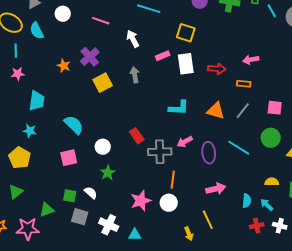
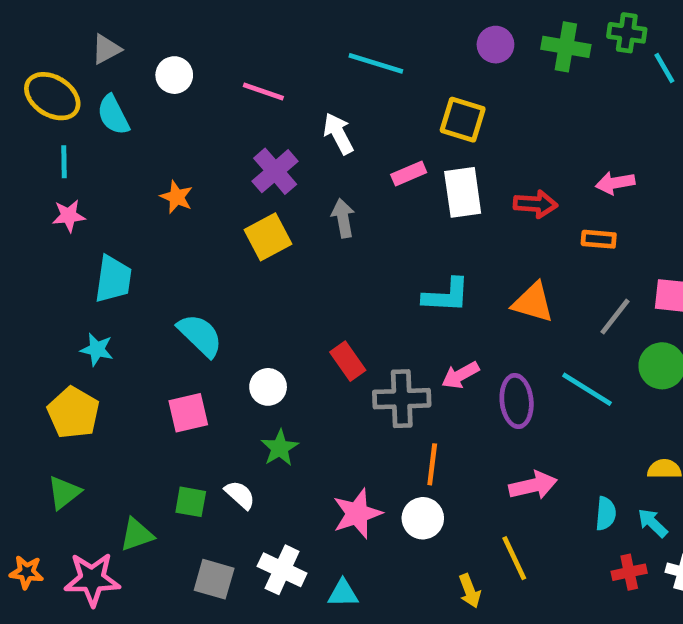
purple cross: (90, 57) -> (275, 171), moved
gray line: (243, 111) -> (615, 317), moved
gray square: (80, 217) -> (214, 579), moved

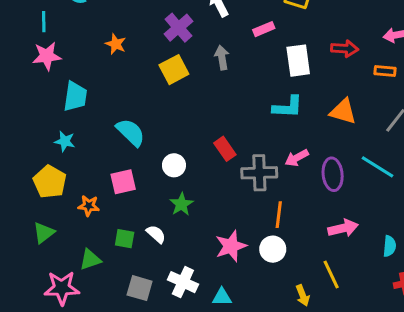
white rectangle: (463, 192) -> (298, 61), moved
pink star: (69, 216) -> (47, 56), size x1.4
orange star: (26, 572) -> (89, 206), moved

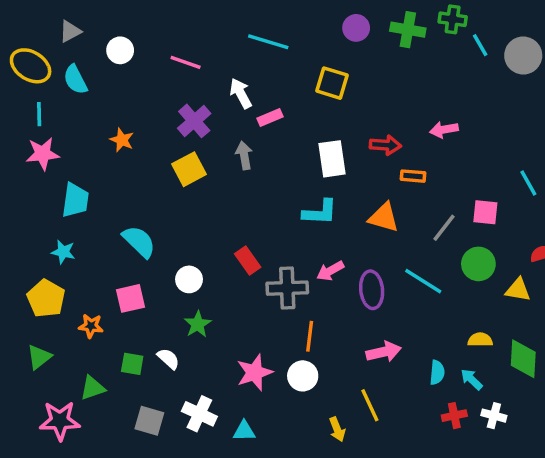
pink rectangle: (264, 29) -> (270, 118), moved
orange rectangle: (385, 71) -> (413, 176), moved

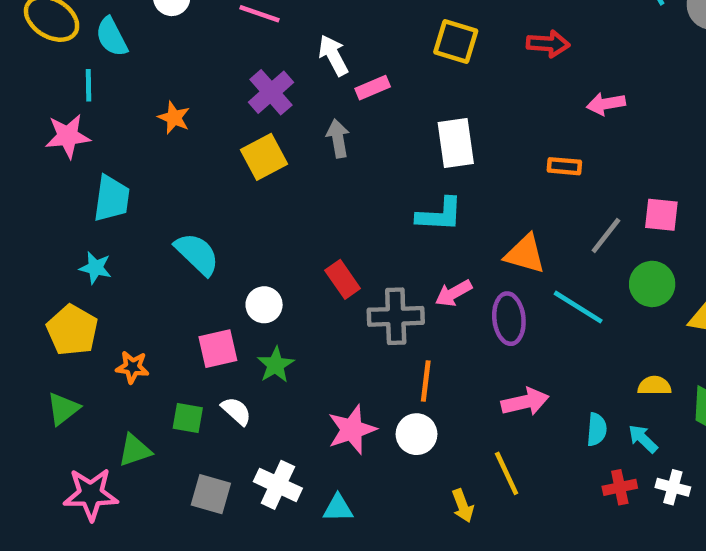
cyan line: (39, 114) -> (88, 85), moved
red arrow: (385, 145) -> (548, 44), moved
orange triangle: (384, 217) -> (525, 254), moved
pink square: (130, 298) -> (218, 349), moved

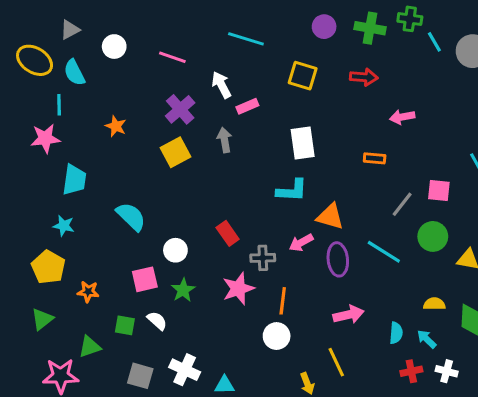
orange triangle: (525, 254) -> (330, 217), moved
gray cross: (396, 316) -> (263, 258), size x0.7
pink star: (352, 430) -> (238, 289), moved

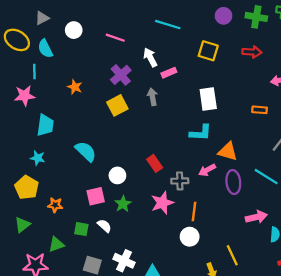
pink arrow: (349, 315) -> (256, 217), moved

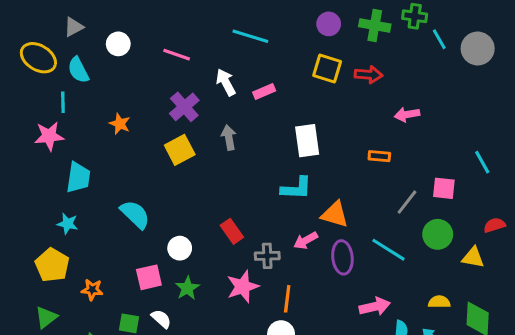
yellow square: (208, 51) -> (327, 68), moved
pink rectangle: (169, 73) -> (264, 92), moved

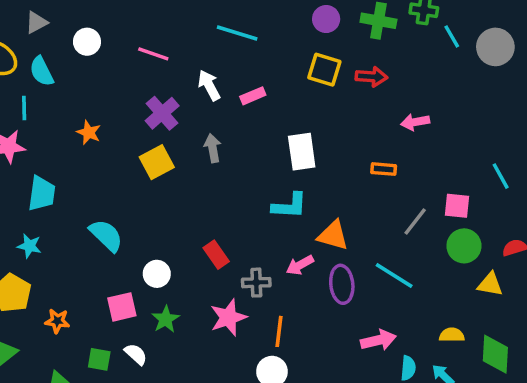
green circle: (438, 234) -> (464, 246), moved

